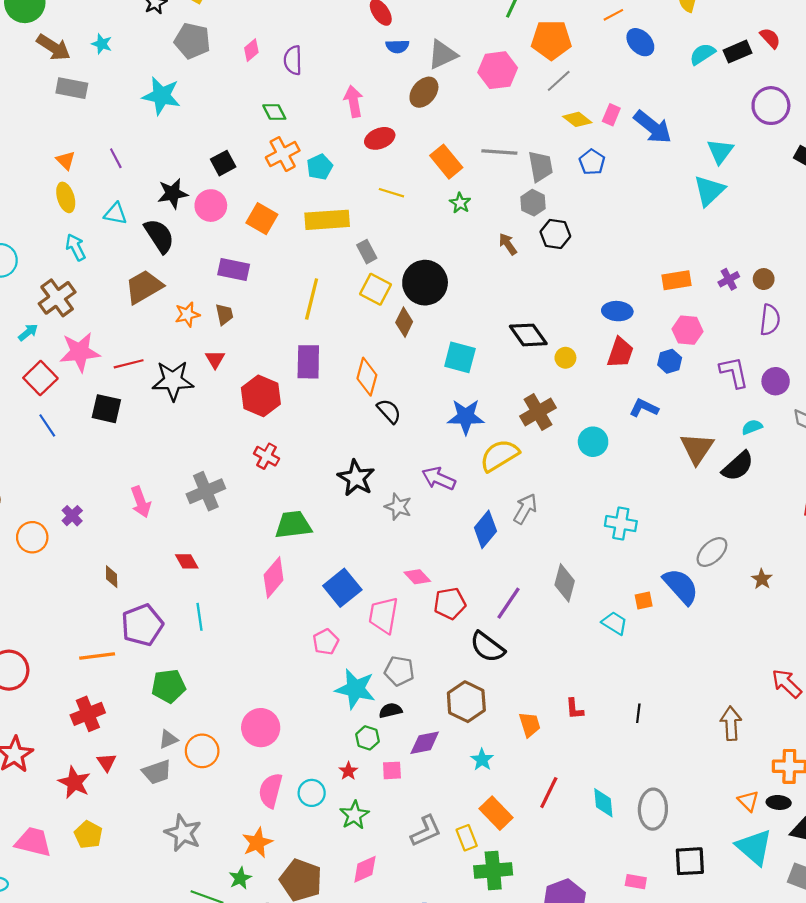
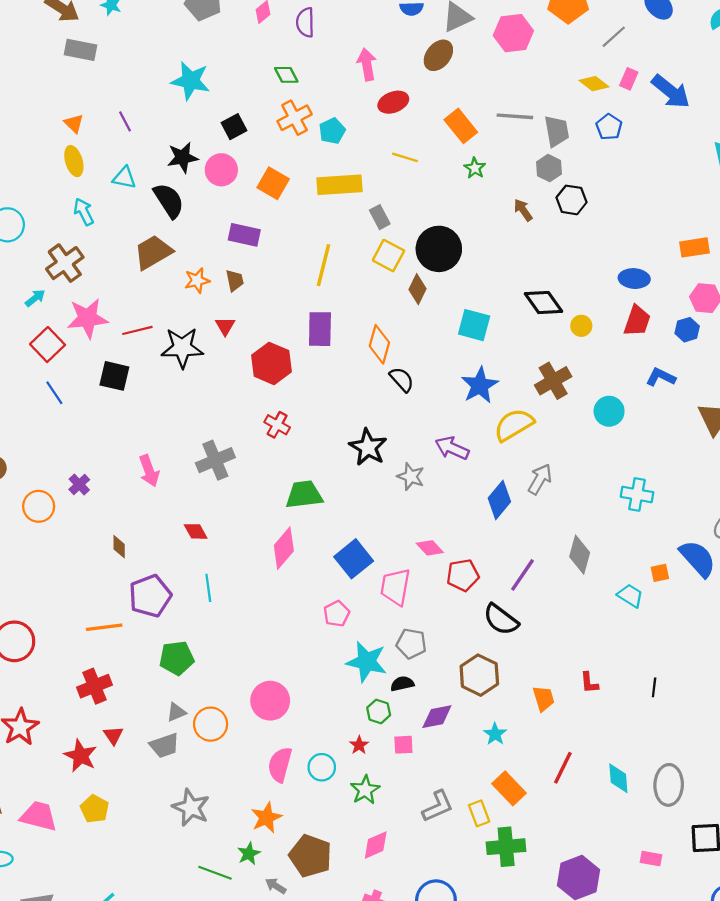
gray line: (559, 81) -> (614, 37), moved
cyan star: (161, 96) -> (191, 81), moved
blue star: (466, 417) -> (480, 385), turned -30

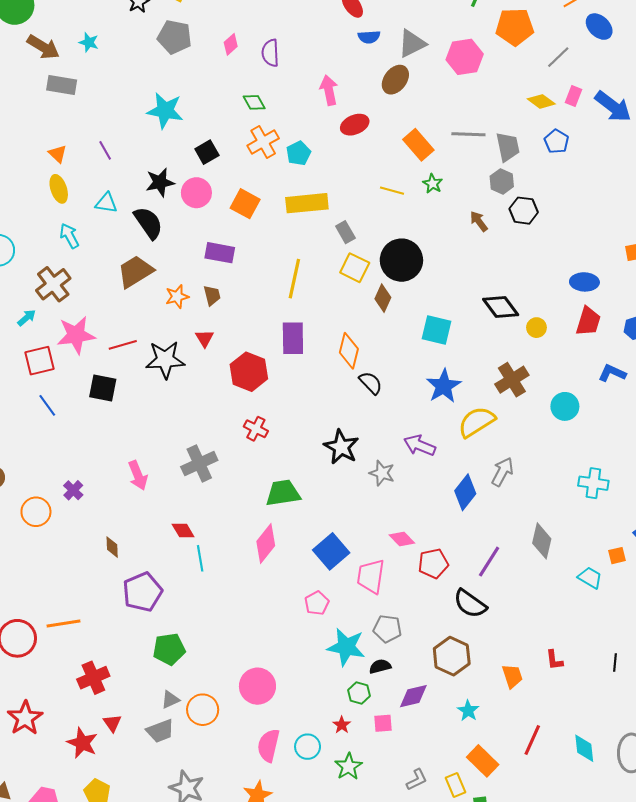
yellow line: (405, 157) -> (392, 191), moved
red square: (48, 345) -> (40, 361), turned 32
cyan line: (208, 588) -> (200, 558), moved
orange line: (104, 627) -> (63, 623), moved
gray L-shape: (438, 806) -> (417, 780), size x0.7

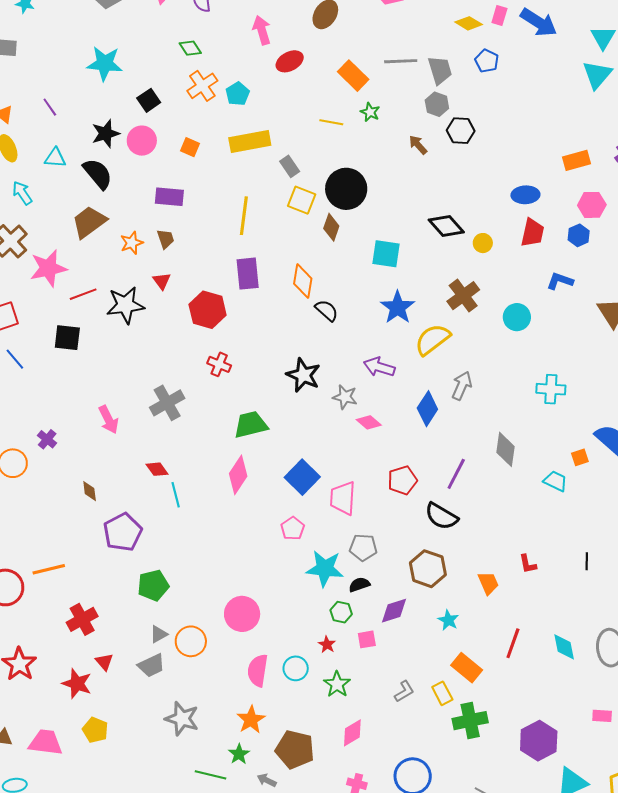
orange square: (245, 204) -> (190, 147), size x0.7
pink star: (76, 335) -> (48, 268), moved
pink diamond: (402, 539) -> (369, 422), moved

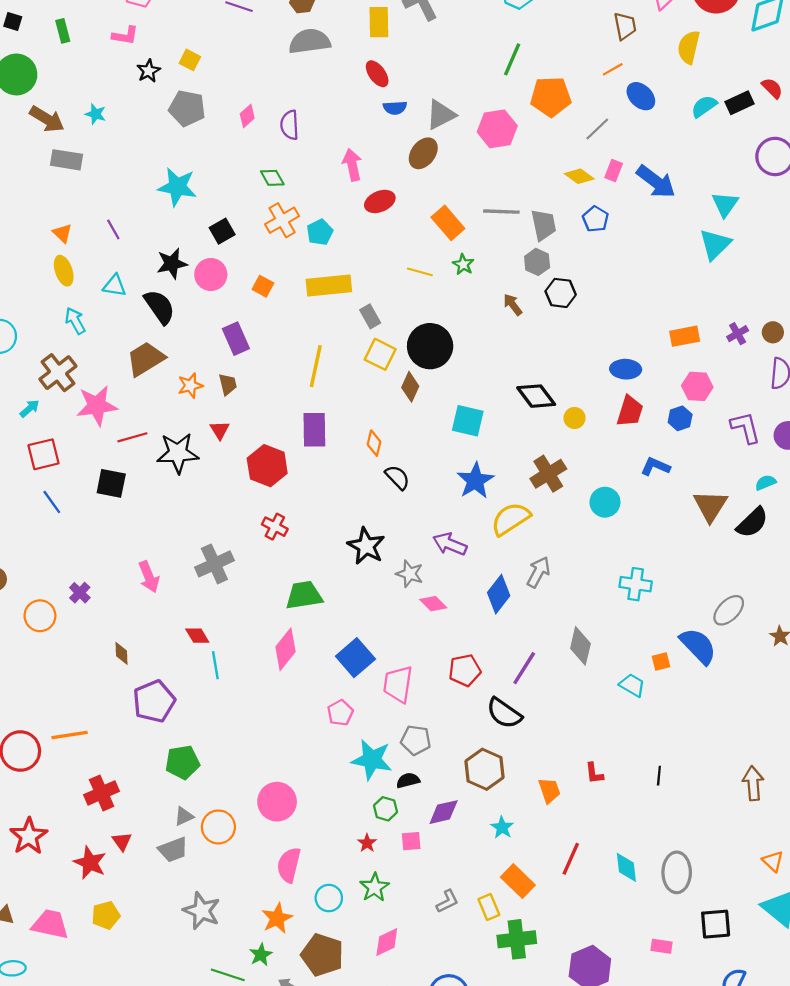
purple rectangle: (169, 197) -> (236, 339), turned 56
orange diamond: (303, 281) -> (374, 443), size x0.7
cyan circle: (296, 668) -> (329, 898), moved
yellow pentagon: (95, 730) -> (106, 915), turned 30

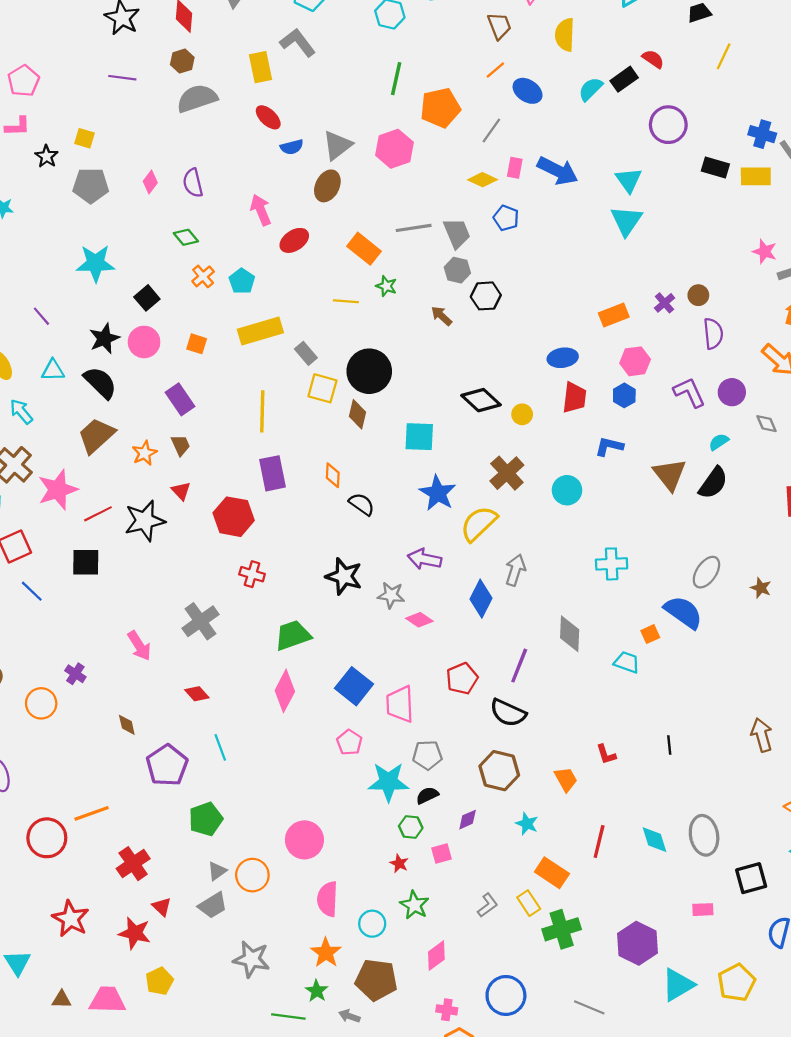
orange cross: (282, 220) -> (203, 276), size x0.7
cyan line: (215, 665) -> (220, 747), moved
purple diamond: (444, 812) -> (468, 820), size x0.7

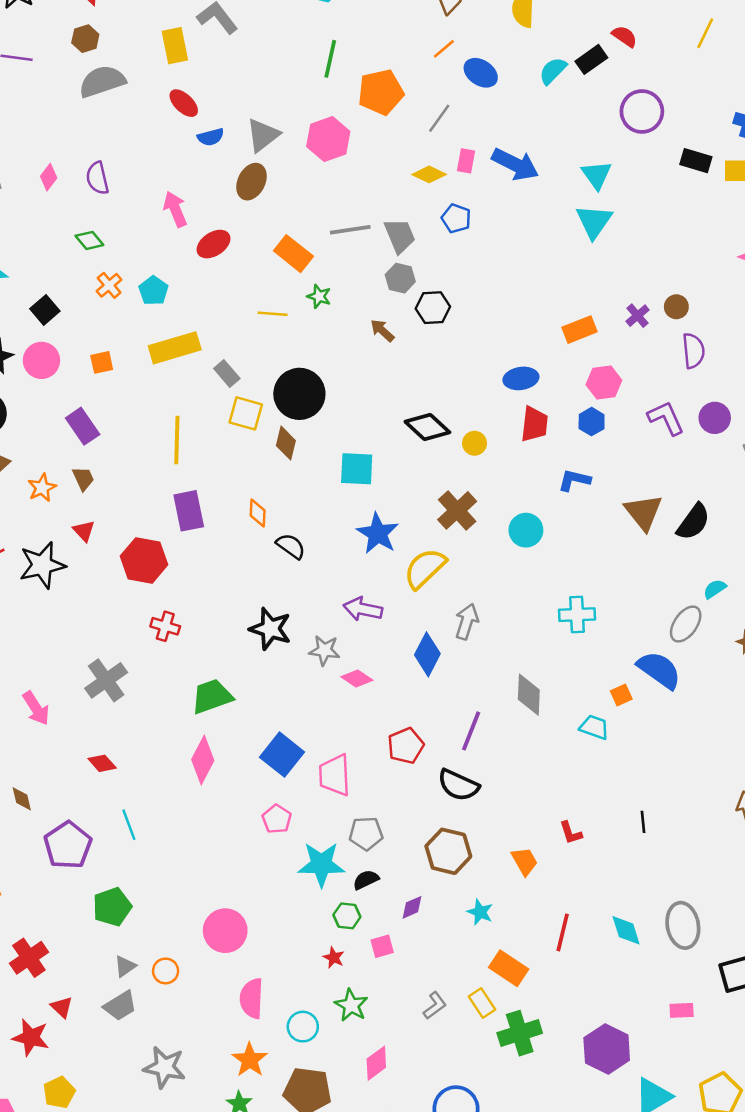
orange square: (197, 344) -> (102, 362), turned -30
cyan semicircle: (719, 442) -> (715, 589), moved
orange circle: (252, 875) -> (166, 971), size x0.7

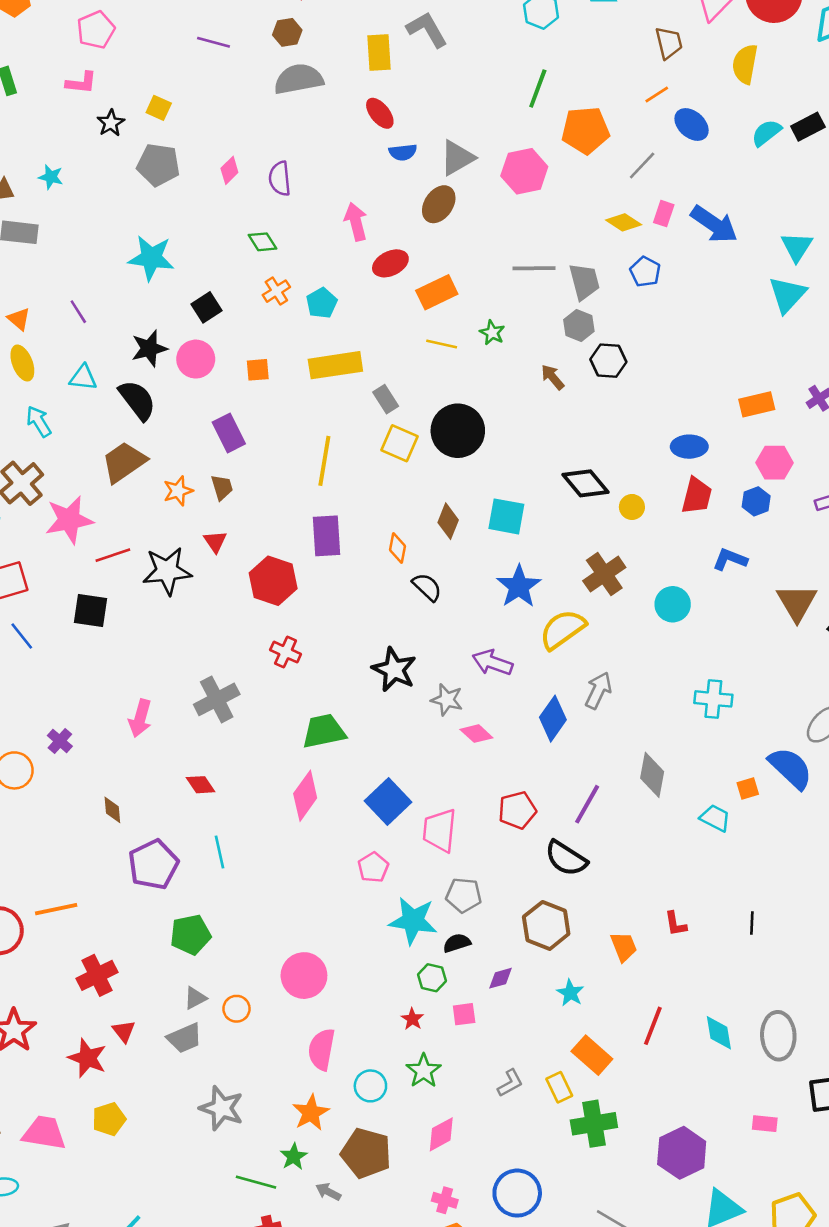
orange rectangle: (293, 254) -> (437, 292), moved, turned -72
brown diamond: (286, 443) -> (448, 521), moved
pink arrow: (36, 708) -> (140, 718), turned 40

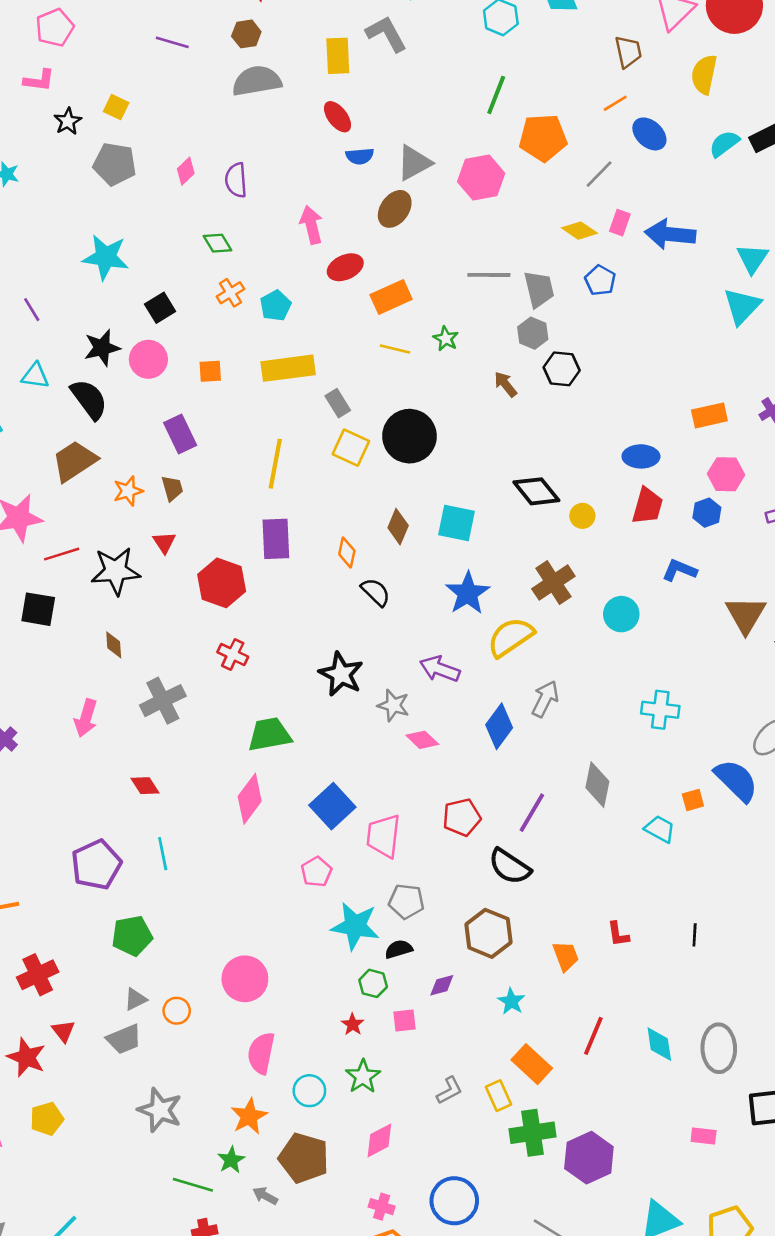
blue arrow: (714, 224) -> (670, 234), turned 150
brown diamond: (112, 810) -> (114, 645), moved
purple hexagon: (682, 1153) -> (589, 1158), moved

